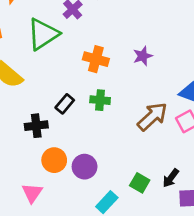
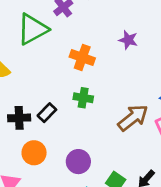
purple star: (143, 56) -> (128, 40), moved, turned 30
black rectangle: (65, 104) -> (47, 113), moved
purple circle: (85, 167) -> (78, 162), moved

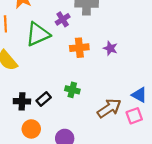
orange cross: (82, 57) -> (79, 48), moved, turned -30

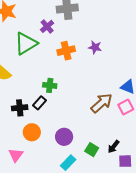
green cross: (72, 90) -> (50, 85), moved

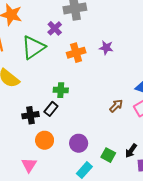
brown arrow: (102, 103) -> (116, 106), size x0.6

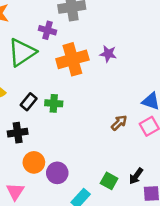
purple cross: (55, 28) -> (47, 30), turned -32
orange cross: (76, 53) -> (72, 59), size x1.4
black rectangle: (51, 109) -> (29, 102), moved
purple circle: (79, 143) -> (57, 173), moved

